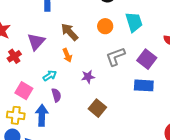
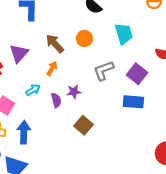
orange circle: (105, 26) -> (84, 38), moved
orange arrow: (67, 55) -> (52, 68), turned -128
purple semicircle: (56, 95) -> (56, 100), moved

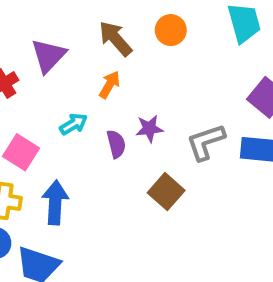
gray L-shape: (104, 70) -> (206, 142), moved

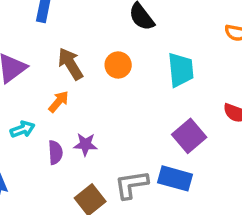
gray L-shape: (206, 142) -> (131, 185), moved

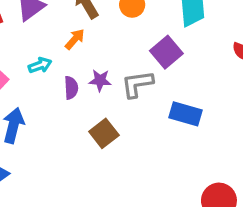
purple square: (189, 136) -> (166, 52), moved
gray L-shape: (131, 185) -> (137, 84), moved

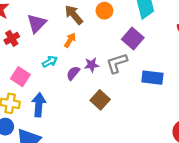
purple semicircle: (71, 88) -> (73, 73), turned -128

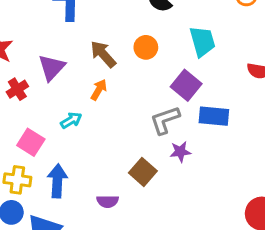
purple star: (92, 65) -> (180, 152), moved
purple semicircle: (73, 73) -> (108, 201), moved, turned -128
blue rectangle: (152, 78) -> (214, 116), moved

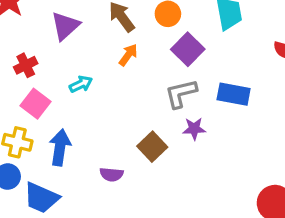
purple square: (186, 85) -> (188, 49), moved
red cross: (17, 89) -> (26, 65), moved
orange arrow: (99, 90) -> (128, 55), moved

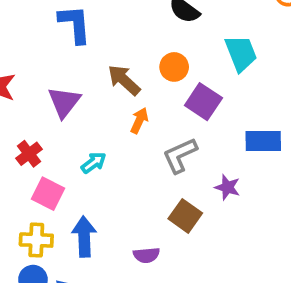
gray L-shape: (181, 93) -> (180, 155), moved
purple star: (194, 129) -> (227, 187), turned 30

